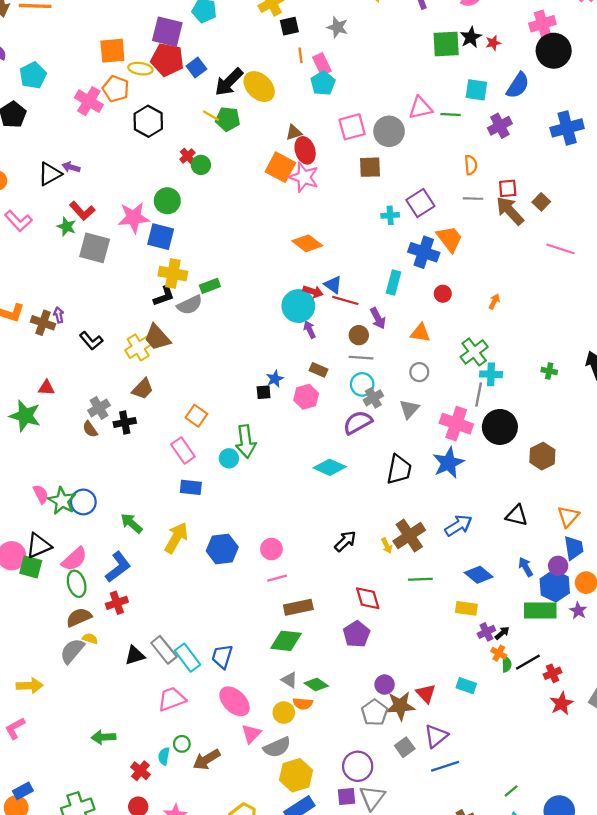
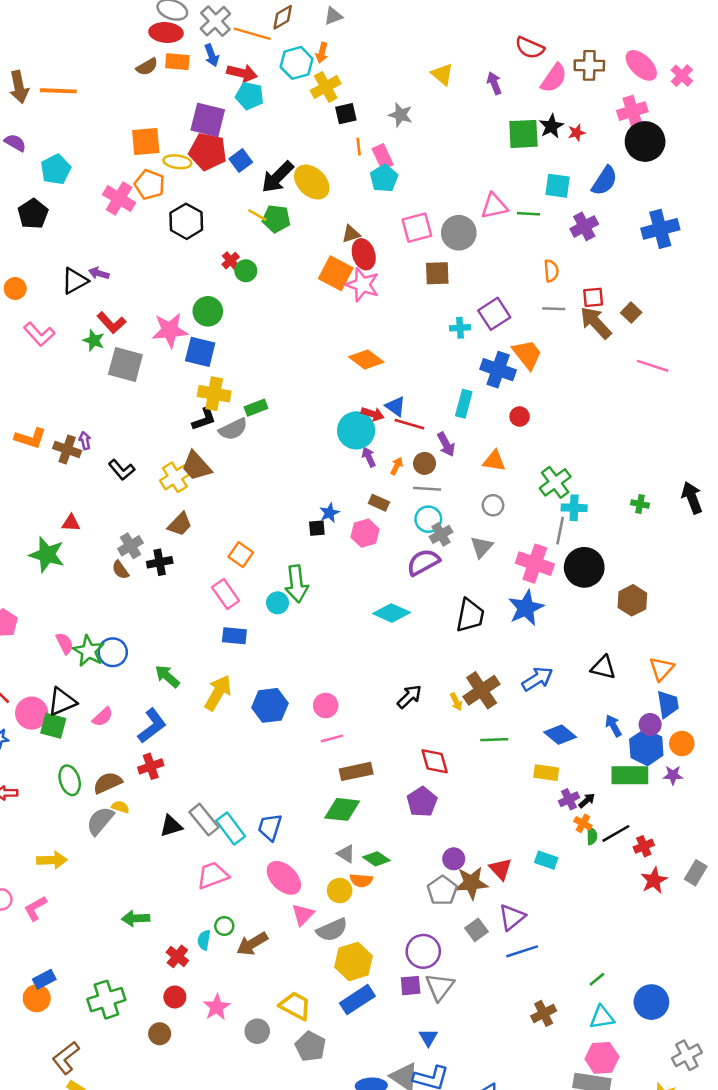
orange arrow: (494, 302) -> (397, 466), moved
pink semicircle: (74, 559) -> (103, 717), size x0.7
green ellipse: (77, 584) -> (70, 780), moved
purple star: (578, 611) -> (673, 775), turned -30

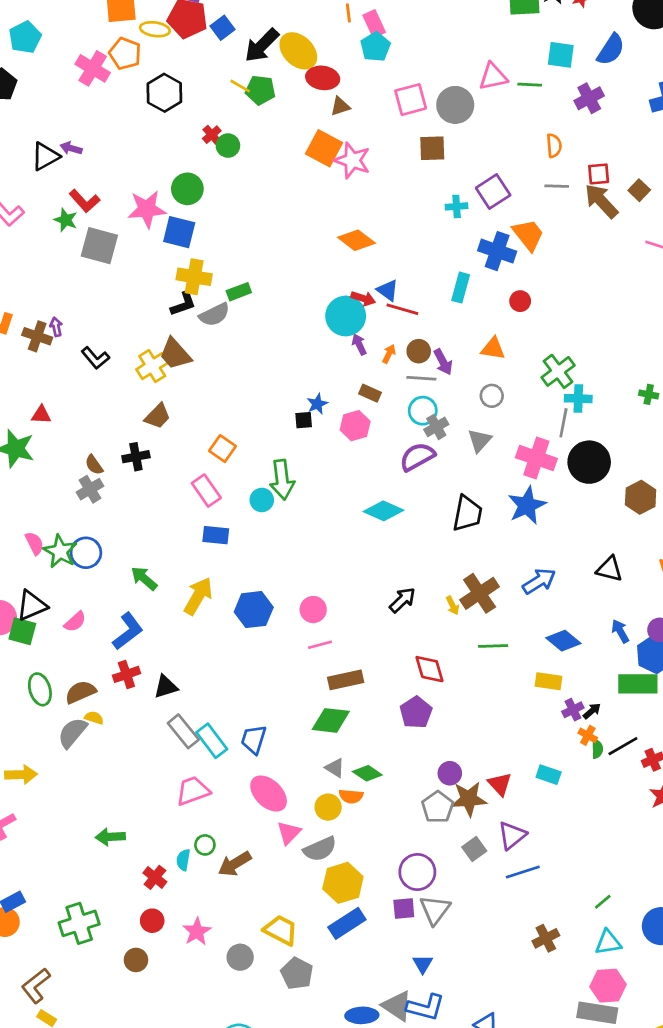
red ellipse: (364, 254) -> (323, 78), moved, turned -64
purple arrow: (446, 444) -> (443, 362), moved
gray cross: (130, 546) -> (90, 489), moved
black triangle: (171, 826) -> (166, 687), moved

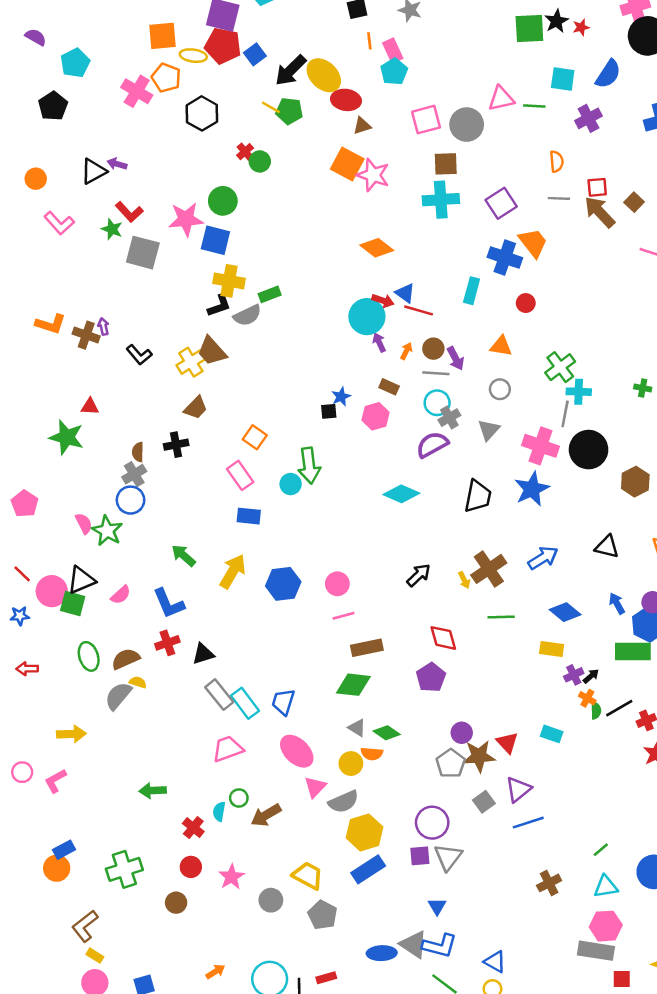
cyan cross: (457, 206) -> (441, 200), moved, size x1.8
brown semicircle: (94, 465) -> (138, 452), turned 36
blue circle: (86, 553) -> (131, 500), moved
blue L-shape: (128, 631) -> (169, 603), turned 104

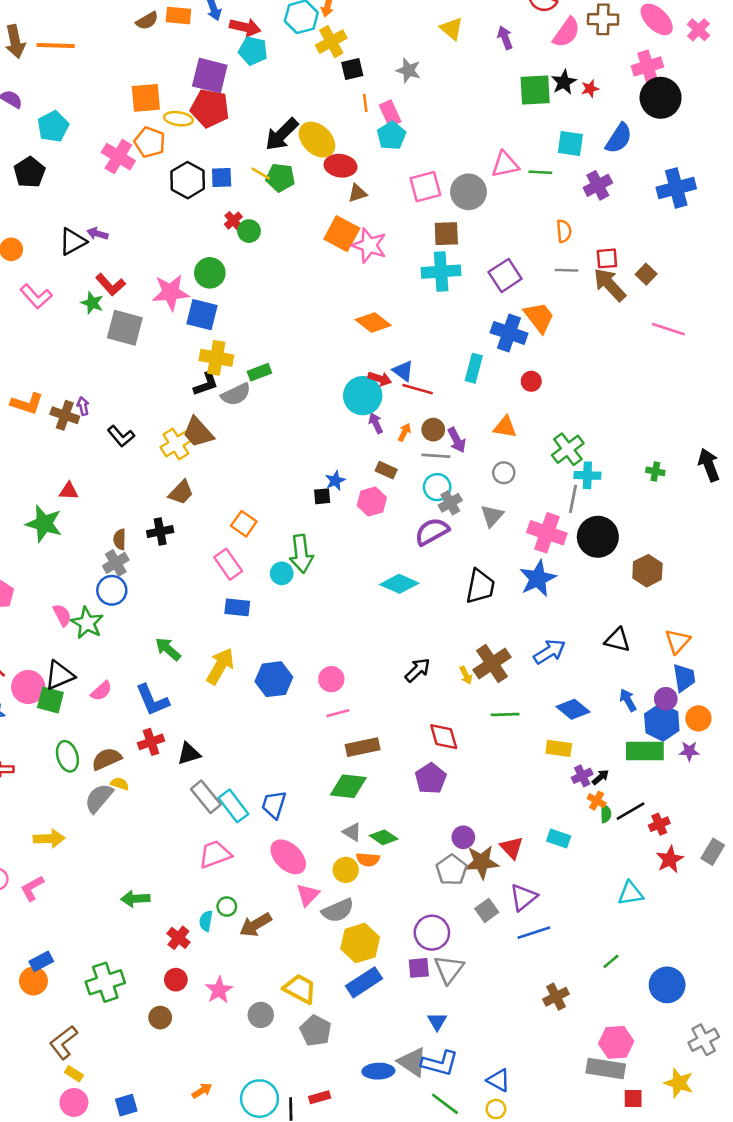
blue square: (255, 54) -> (222, 177), moved, turned 35
cyan triangle: (606, 887) -> (631, 893), moved

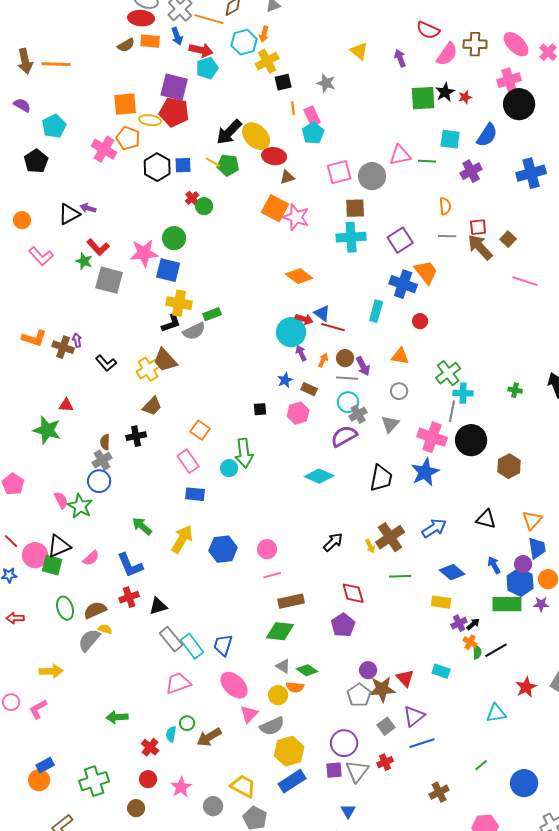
cyan pentagon: (253, 51) -> (207, 68), turned -30
blue star: (335, 481) -> (285, 380), moved
red cross: (659, 824) -> (385, 762), moved

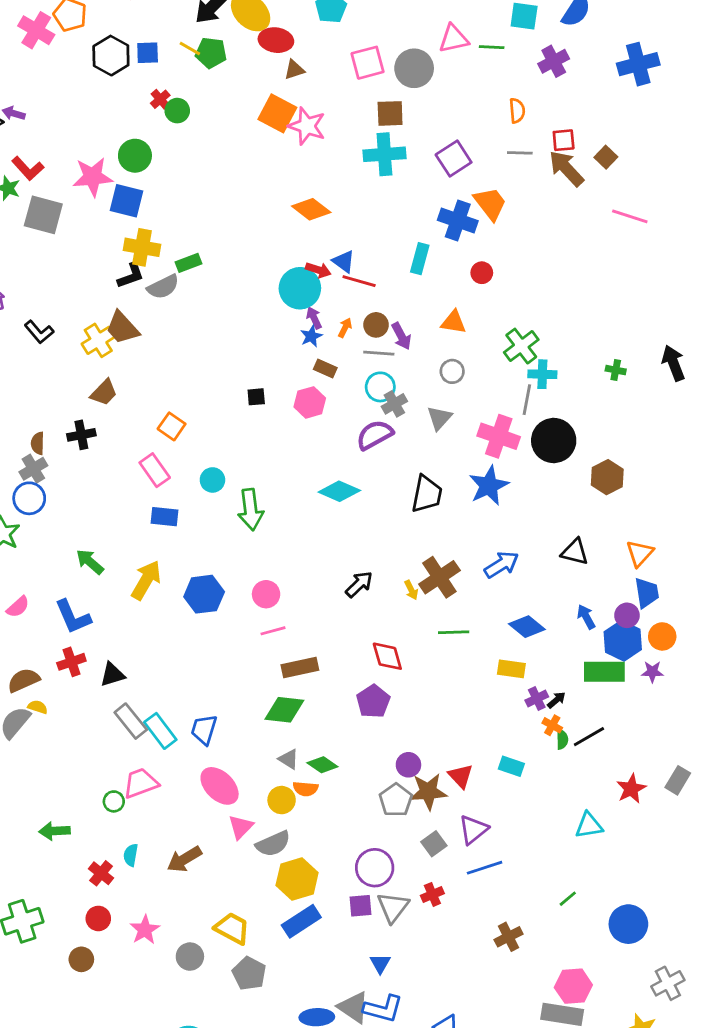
blue star: (285, 380) -> (311, 336), moved
green arrow: (244, 453) -> (251, 510), moved
green circle: (187, 723) -> (114, 801), moved

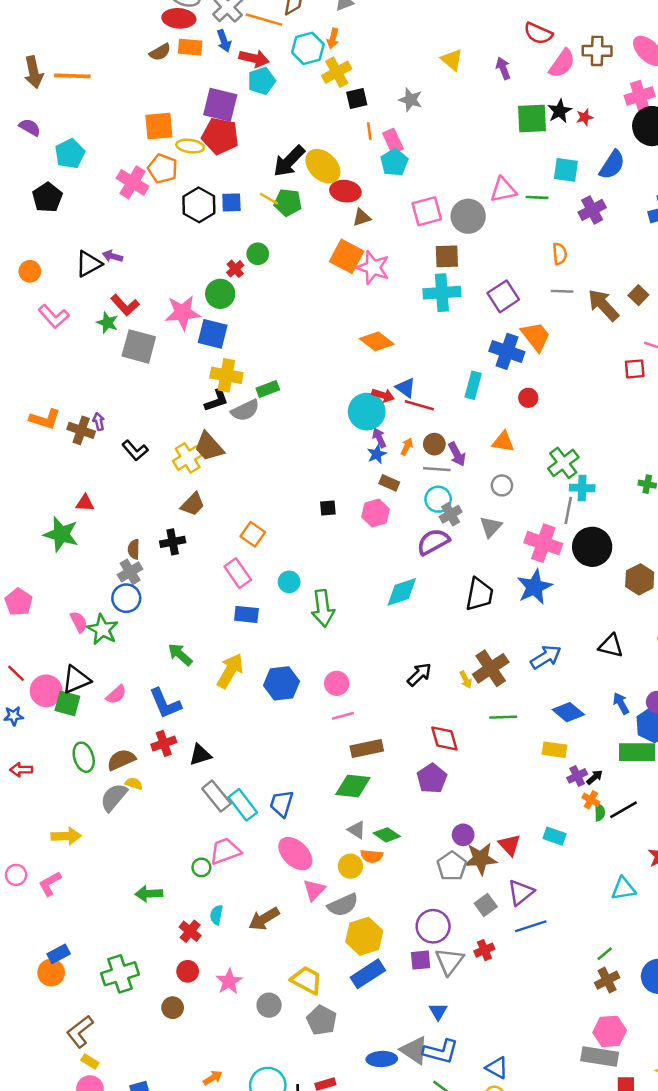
red cross: (160, 99) -> (235, 269), moved
red square: (564, 140) -> (635, 369), moved
cyan diamond: (339, 491) -> (402, 592), turned -42
brown cross: (509, 937) -> (607, 980), moved

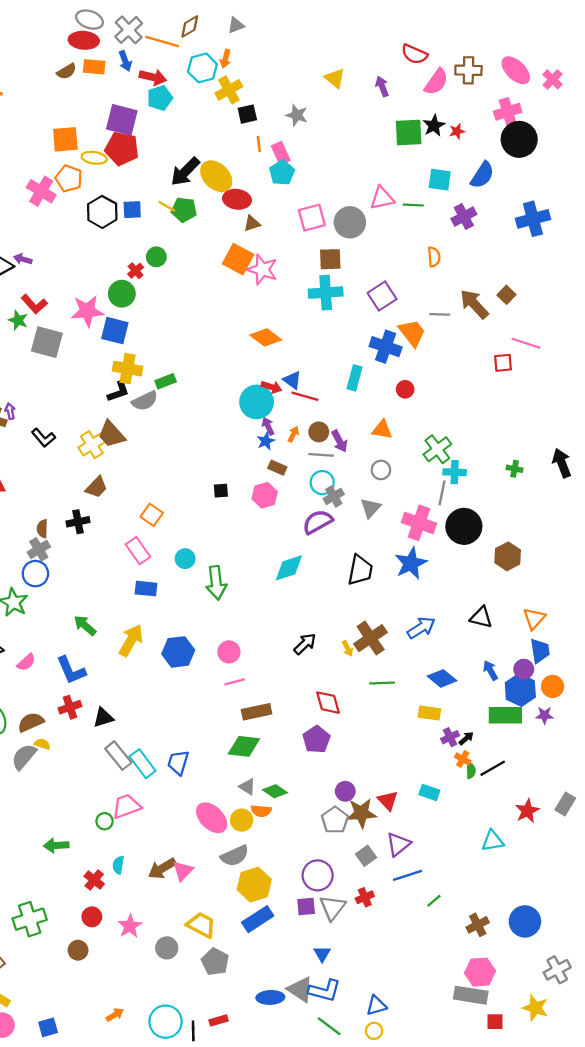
gray line: (562, 291) -> (440, 314), moved
pink ellipse: (295, 854) -> (212, 818), moved
pink triangle: (314, 890) -> (183, 871), moved
green line: (605, 954) -> (434, 901), moved
blue triangle: (497, 1068) -> (376, 1006), turned -45

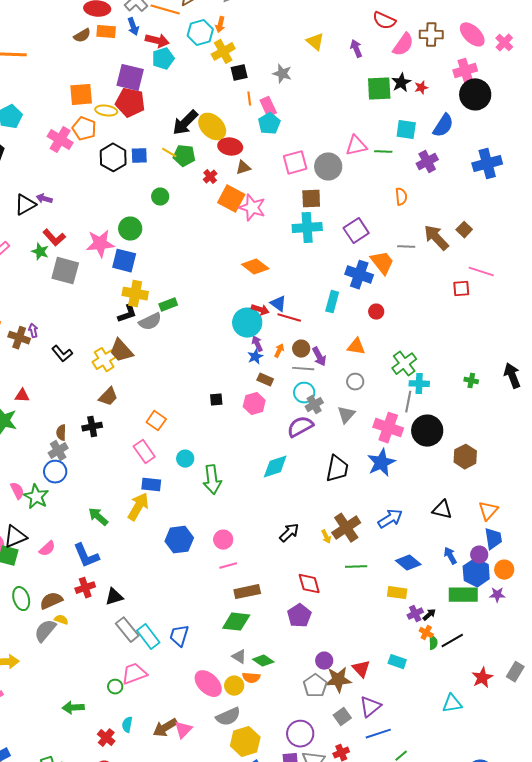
red cross: (136, 271) -> (210, 176), moved
yellow arrow: (131, 640) -> (138, 507), moved

